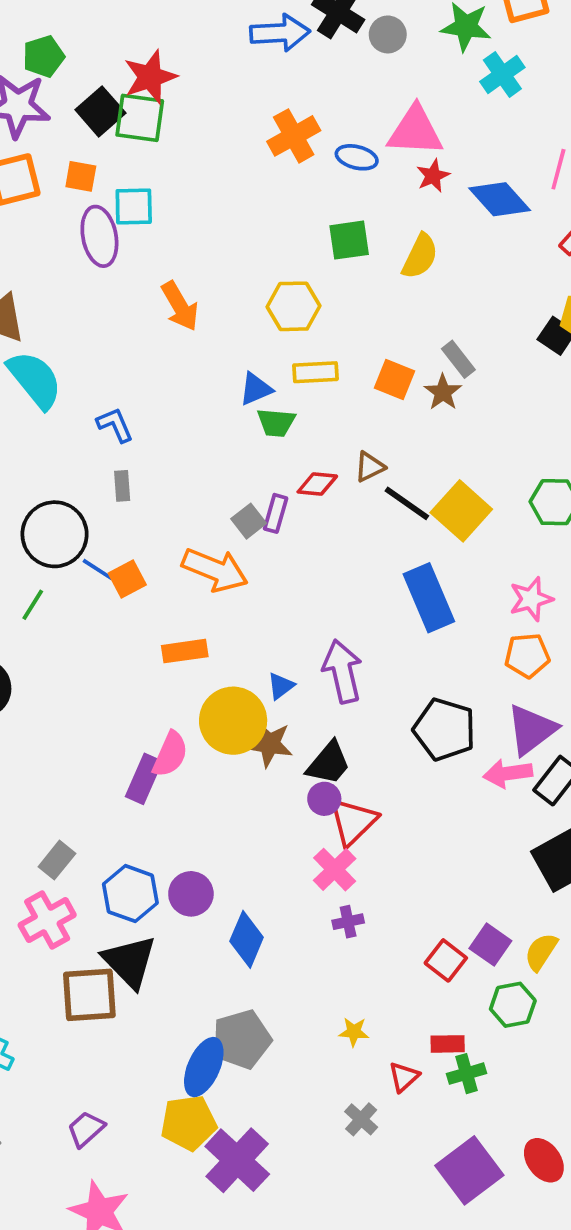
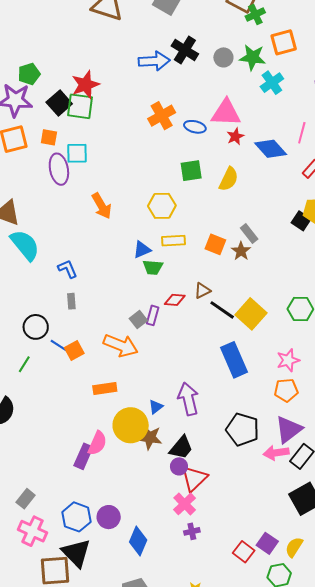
gray circle: (388, 34) -> (223, 57), moved
black circle: (55, 534) -> (36, 327), size x0.7
gray rectangle: (57, 860) -> (26, 499), moved
pink cross: (47, 920) -> (33, 531), turned -36

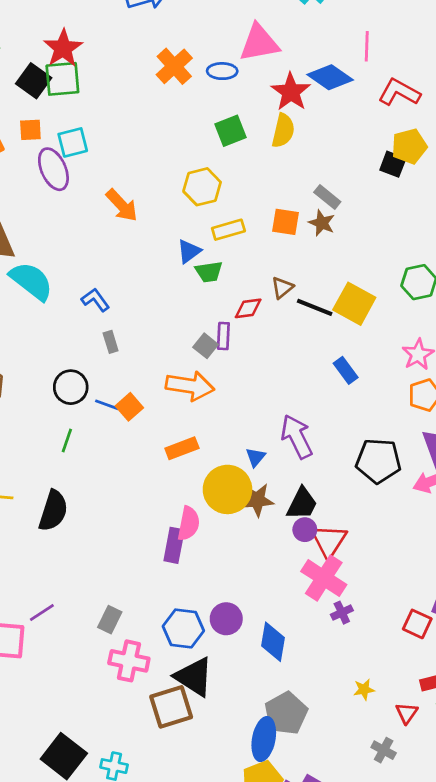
red star: (235, 136) -> (291, 92), moved, size x1.6
blue rectangle: (234, 360) -> (346, 370), size x0.6
pink cross: (185, 504) -> (324, 578), size x1.4

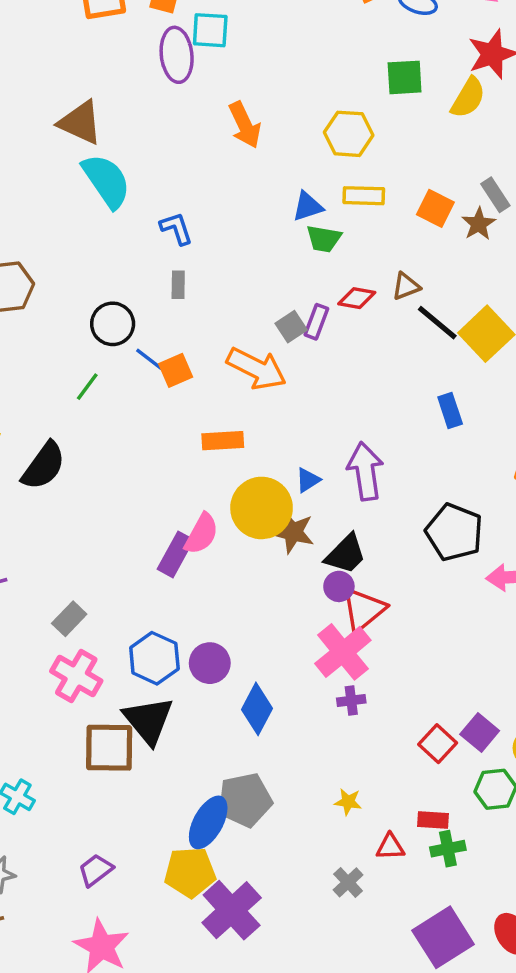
red triangle: (407, 713) -> (390, 847), turned 35

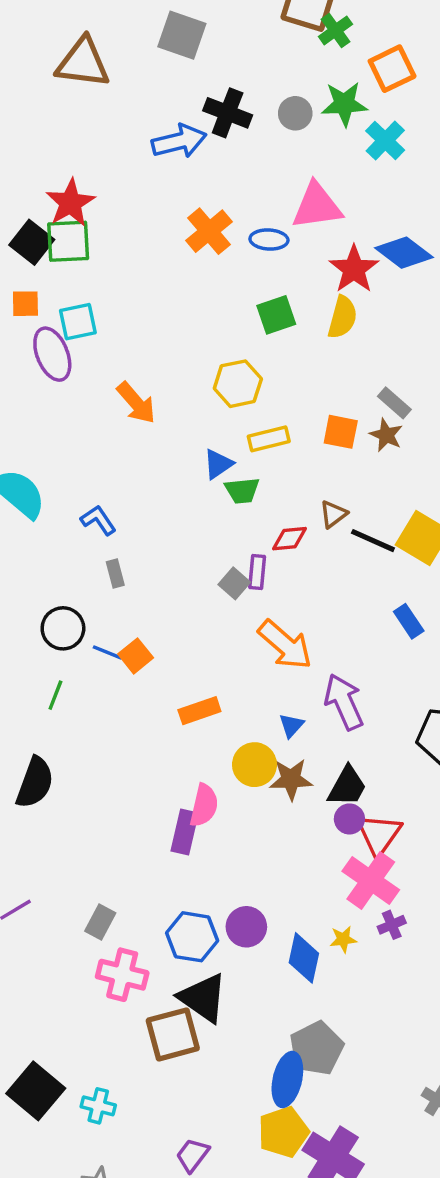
orange arrow: (257, 369) -> (285, 645), moved, turned 30
yellow circle: (262, 508) -> (254, 765), size x0.7
yellow star: (348, 802) -> (343, 939), moved

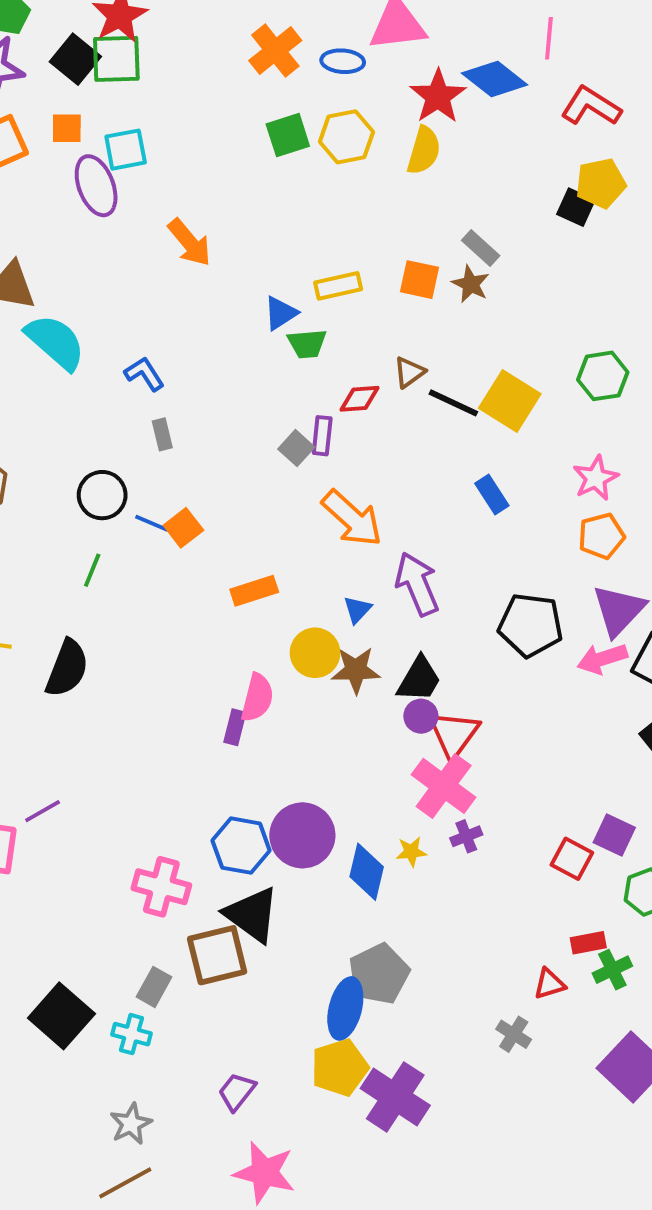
green square: (276, 315) -> (288, 135), moved
yellow hexagon: (238, 384) -> (346, 137), moved
purple rectangle: (185, 832) -> (235, 727), size x0.7
gray rectangle: (100, 922) -> (154, 987), moved
purple circle: (246, 927) -> (302, 835), size x1.4

